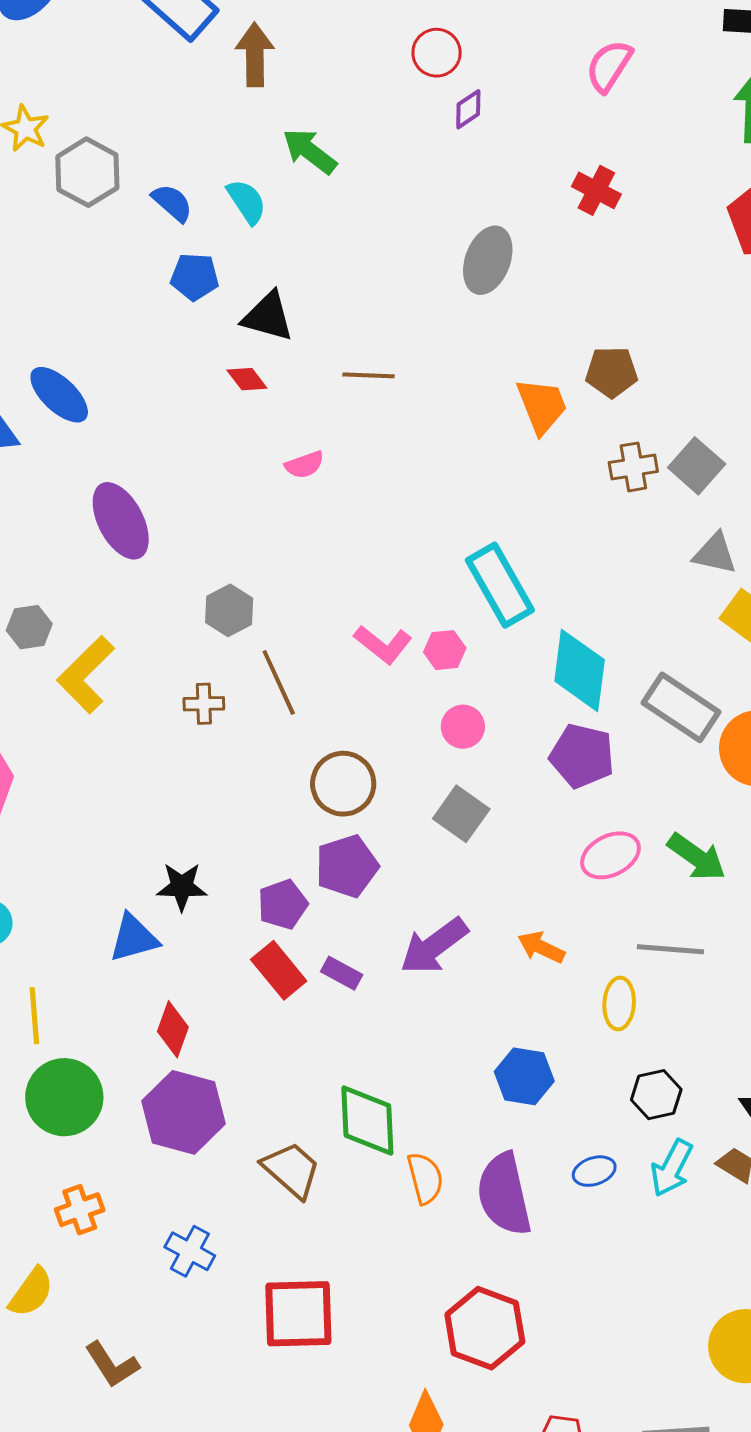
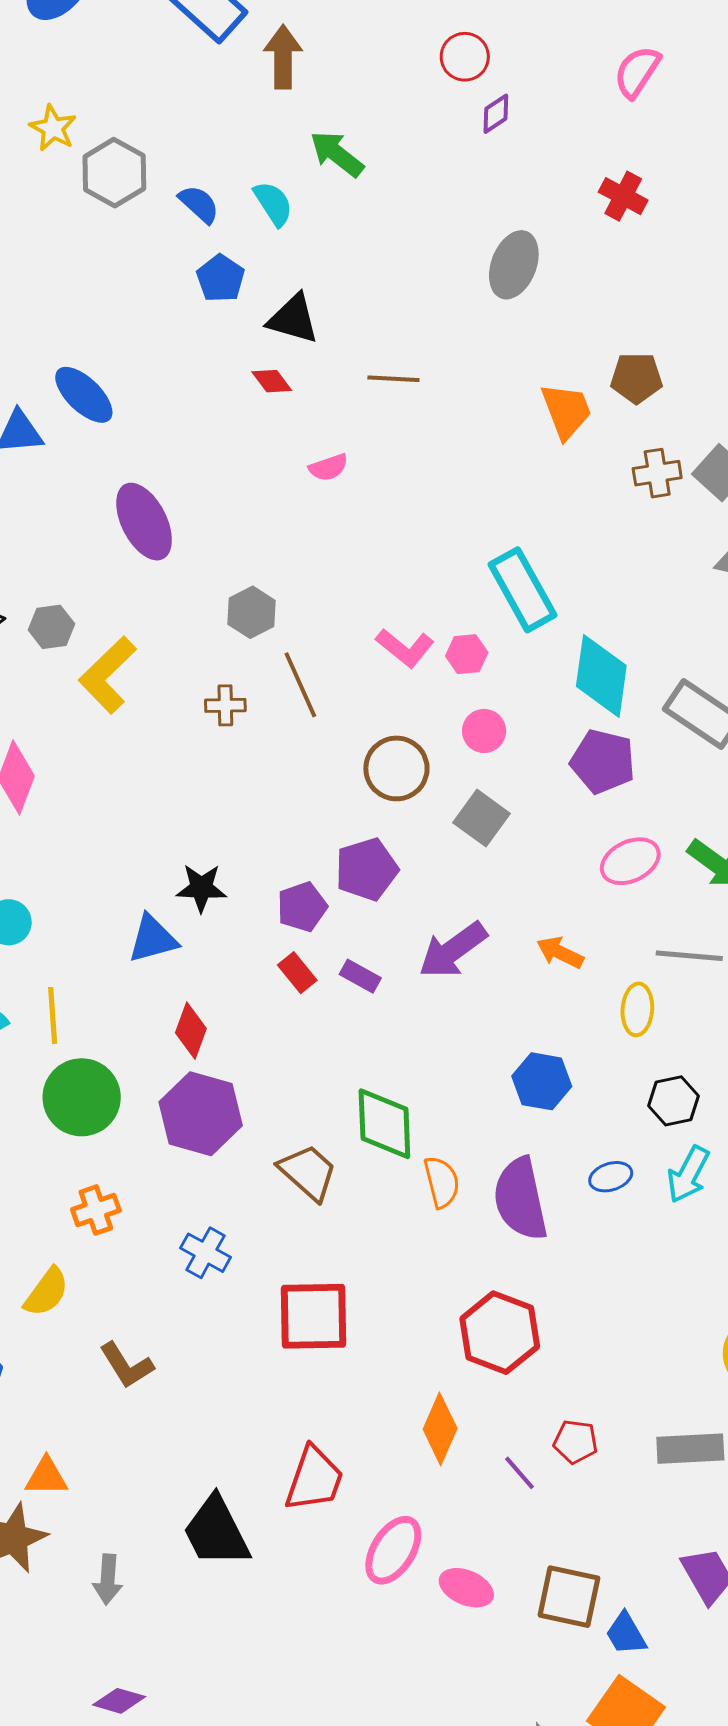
blue pentagon: (195, 277) -> (221, 278), turned 30
brown circle: (343, 784) -> (396, 768), moved
red rectangle: (279, 970) -> (297, 973), size x0.7

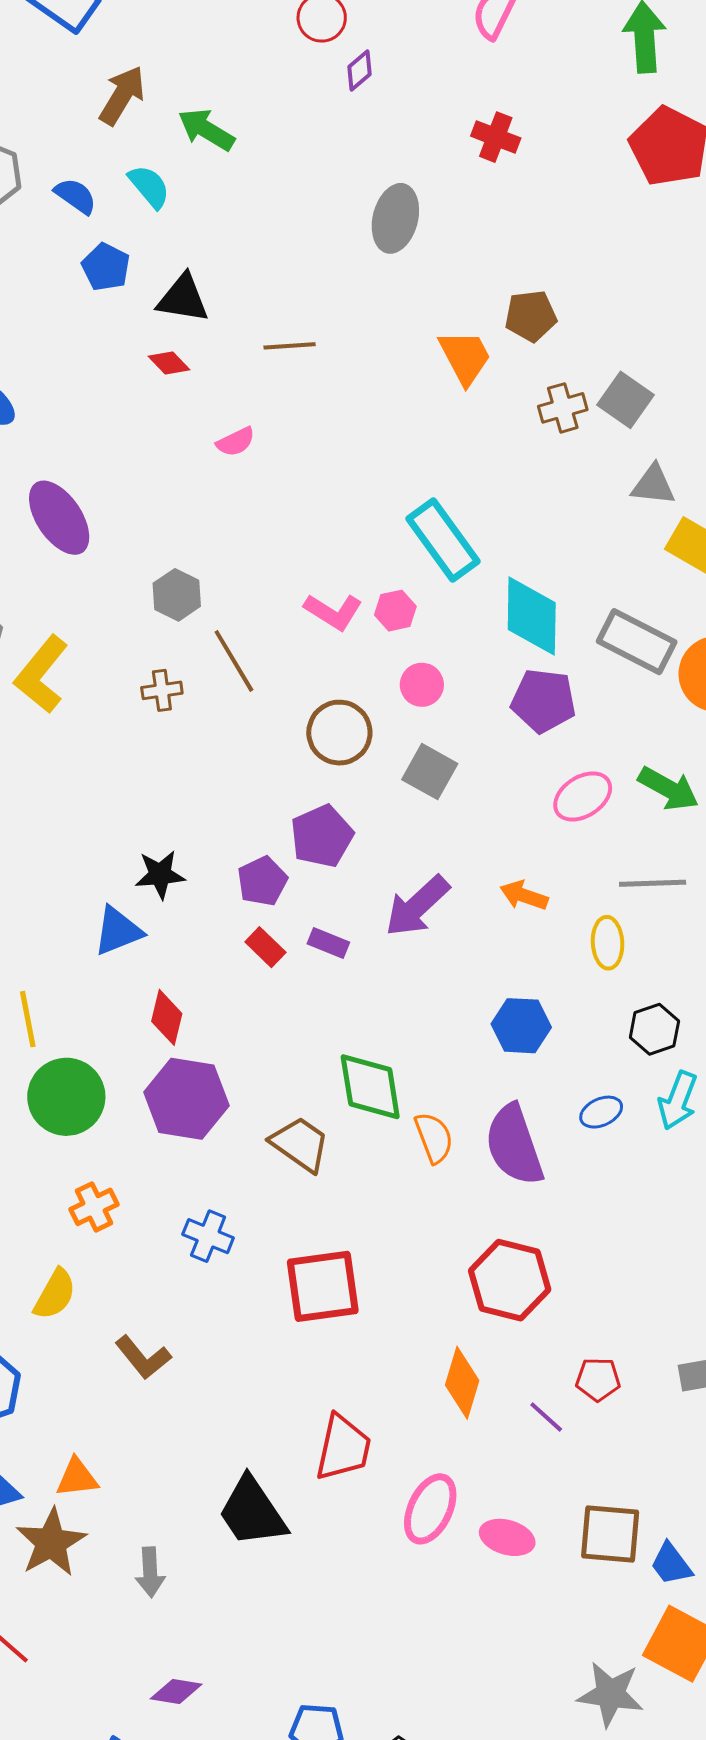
brown arrow: (283, 57) -> (122, 95), moved, turned 38

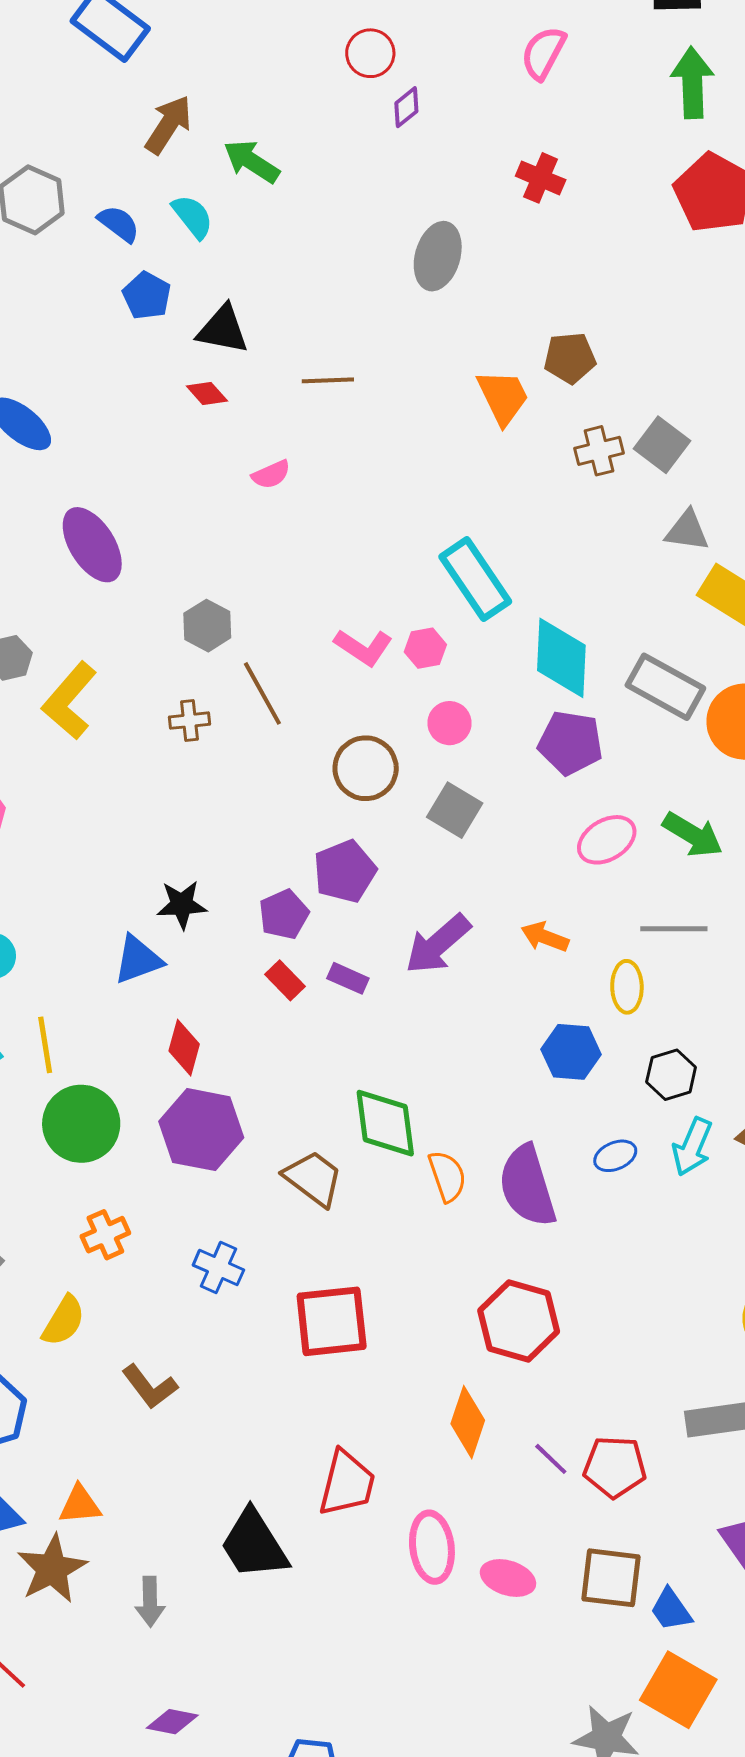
blue hexagon: (521, 1026) -> (571, 1052), moved
red pentagon: (598, 1379) -> (615, 1467), moved, size x1.4
pink ellipse: (430, 1509) -> (432, 1547), turned -34

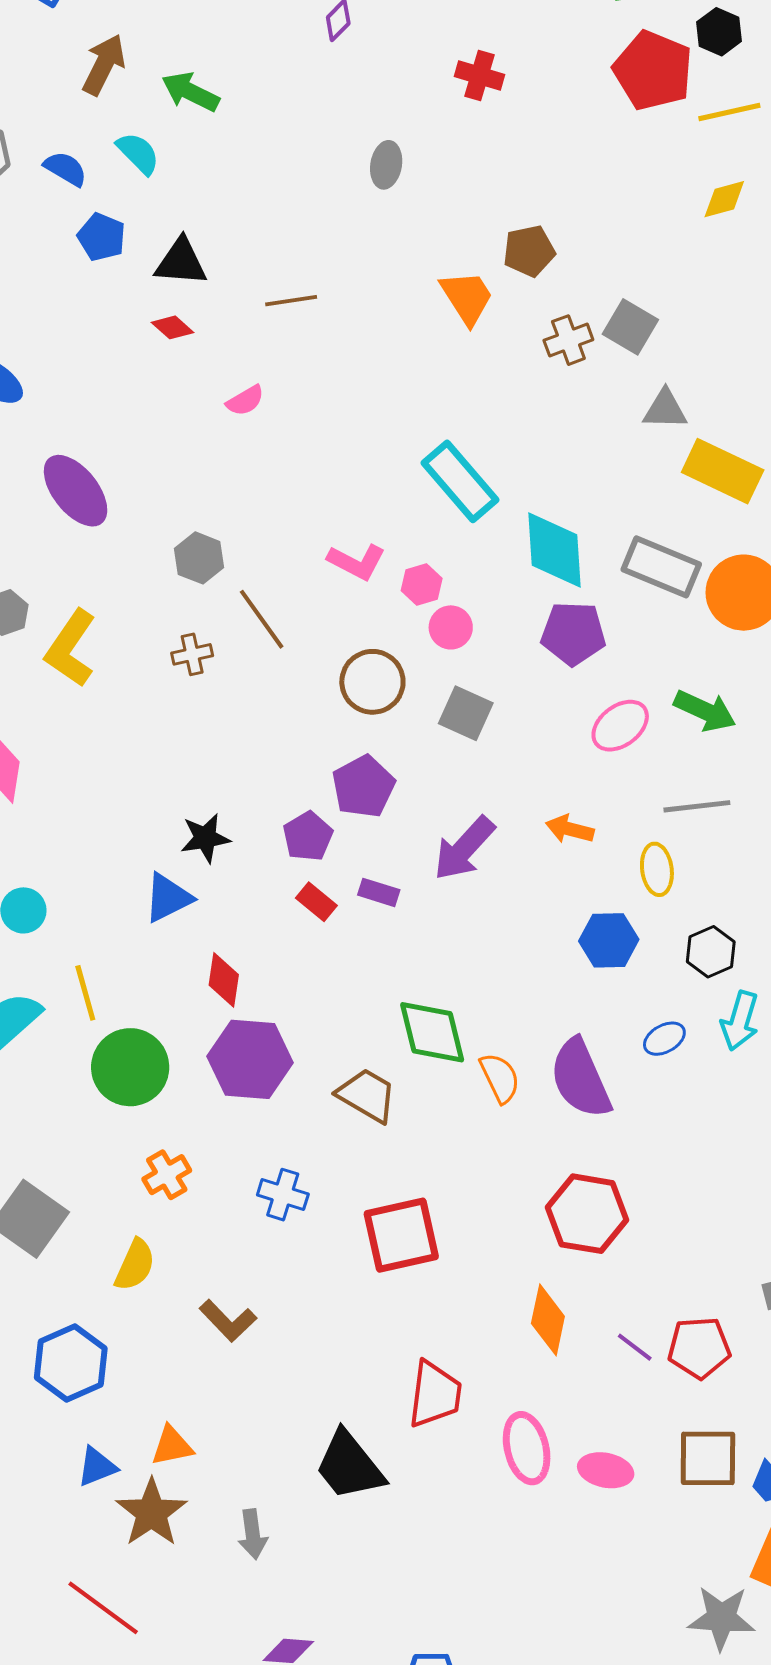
gray ellipse: (438, 256) -> (386, 165), size x0.7
pink hexagon: (425, 648) -> (422, 585), moved

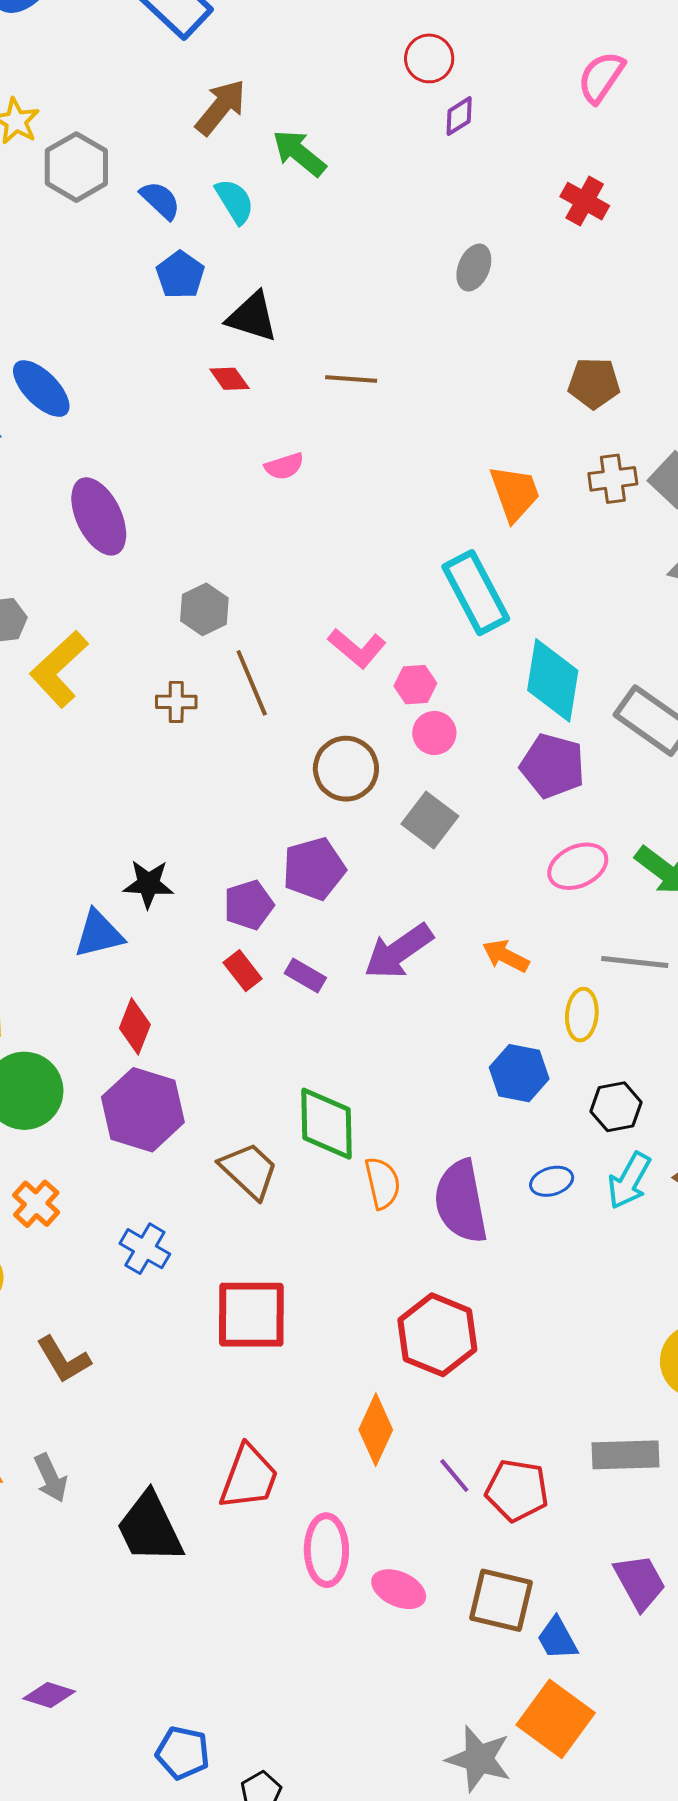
orange trapezoid: (467, 297) -> (515, 493), moved
orange cross: (167, 1175) -> (36, 1204), turned -30
gray arrow: (253, 1534) -> (51, 1478), moved, turned -30

